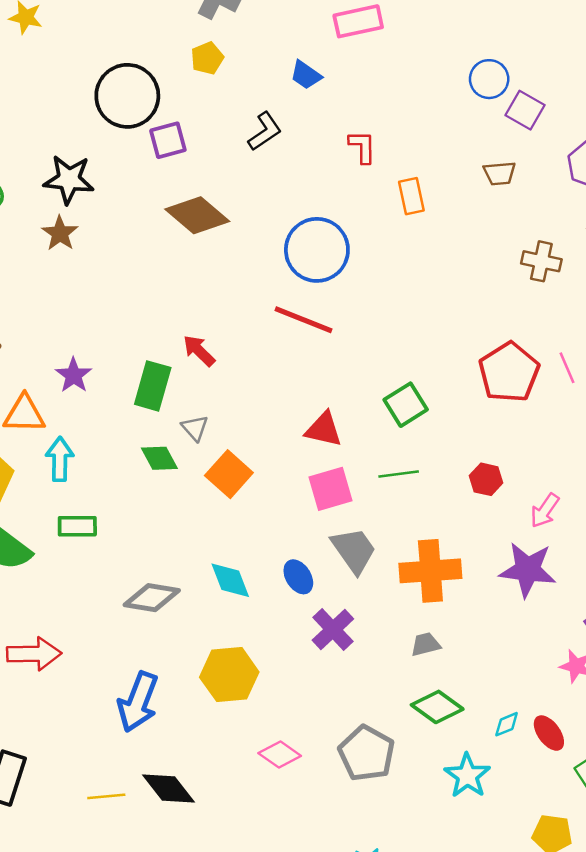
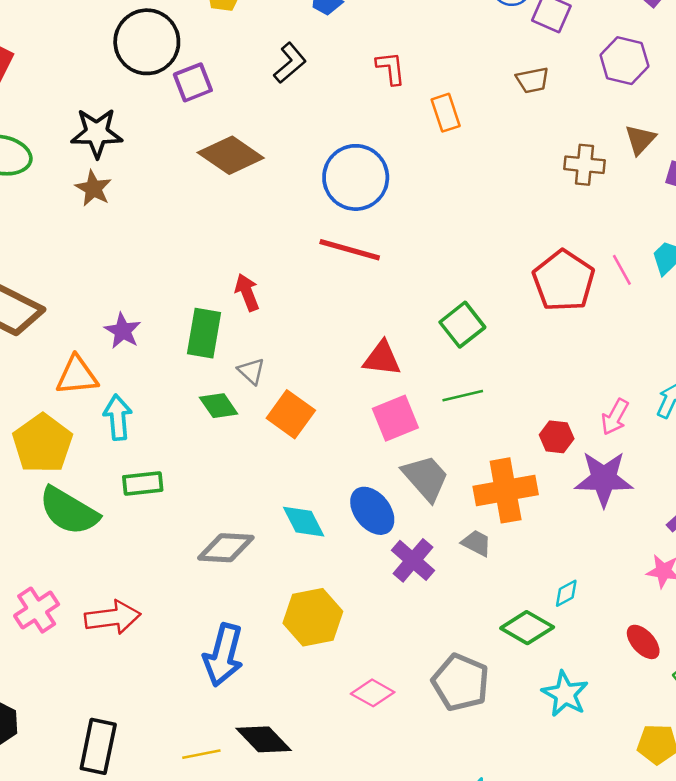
red arrow: (199, 351) -> (247, 292), turned 30
red hexagon: (486, 479) -> (557, 437), moved
blue ellipse: (298, 577) -> (372, 511), size x1.4
gray trapezoid: (426, 644) -> (476, 543), moved, turned 48
cyan diamond: (507, 724) -> (566, 593), moved

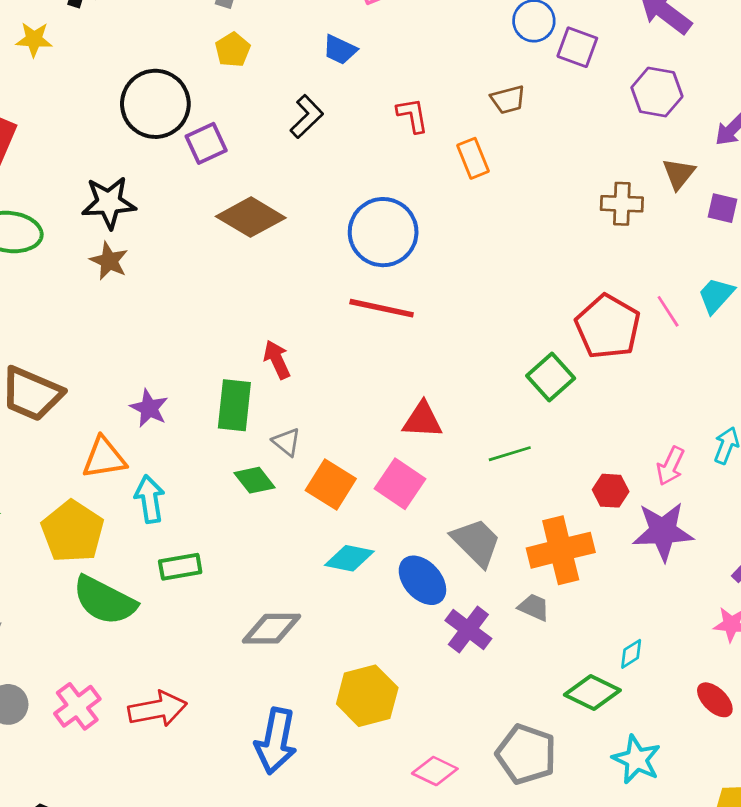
brown trapezoid: (533, 80) -> (508, 100), moved
green square: (462, 325) -> (551, 377), moved
pink square: (395, 418) -> (400, 484), moved, turned -30
cyan diamond: (304, 522) -> (349, 558), moved, turned -48

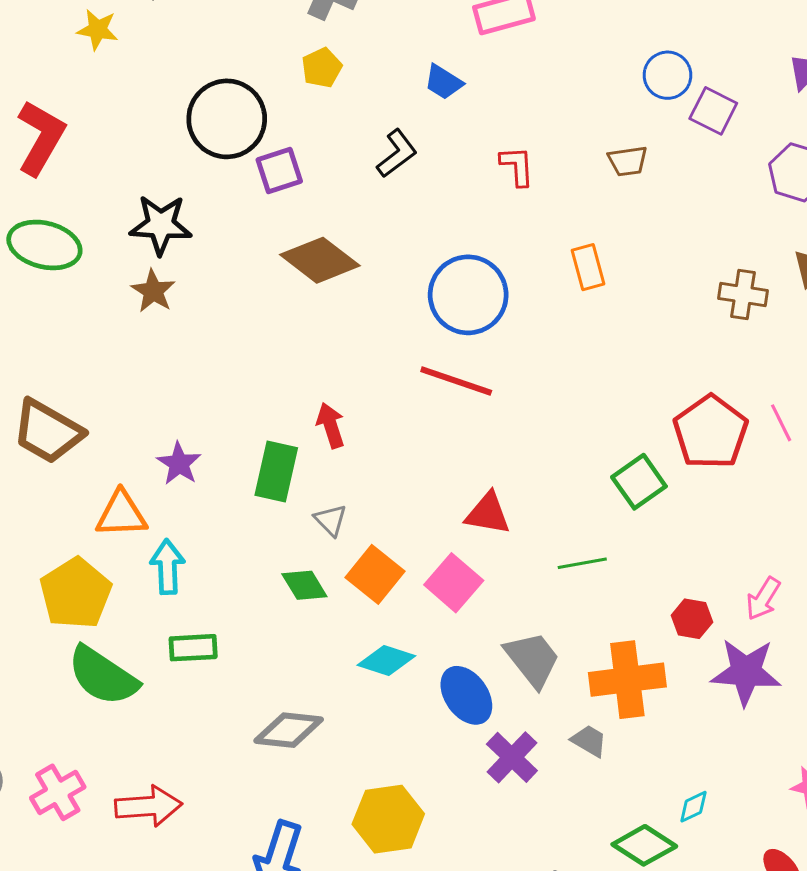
orange rectangle: (473, 158) -> (588, 267), moved
green diamond: (255, 480) -> (304, 585), moved

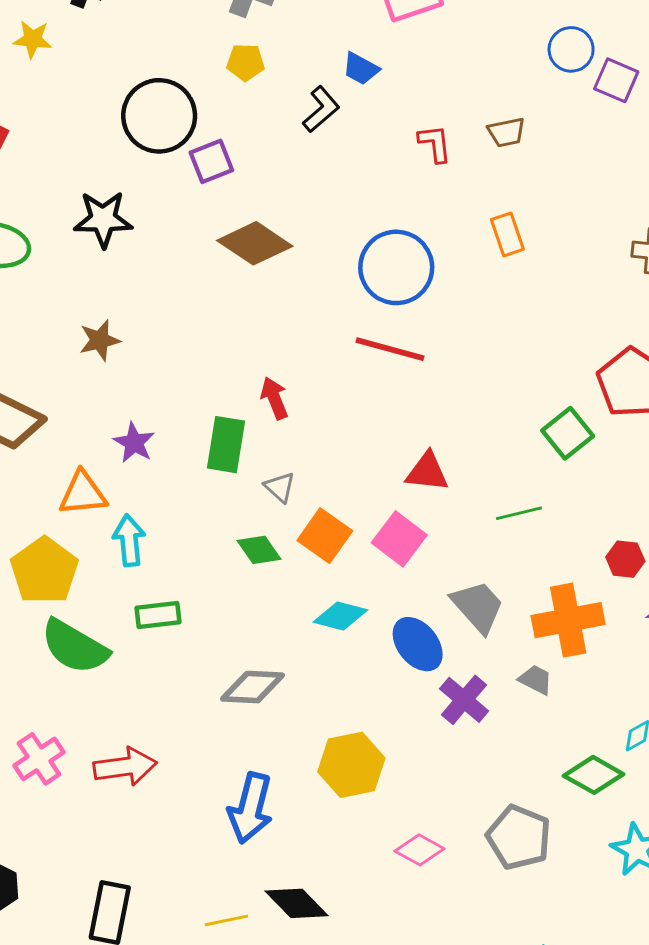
yellow pentagon: (322, 68) -> (246, 62), turned 30
black L-shape: (397, 153) -> (321, 109), moved
brown trapezoid: (628, 161) -> (506, 132), moved
brown star: (153, 291) -> (100, 340), moved, turned 30

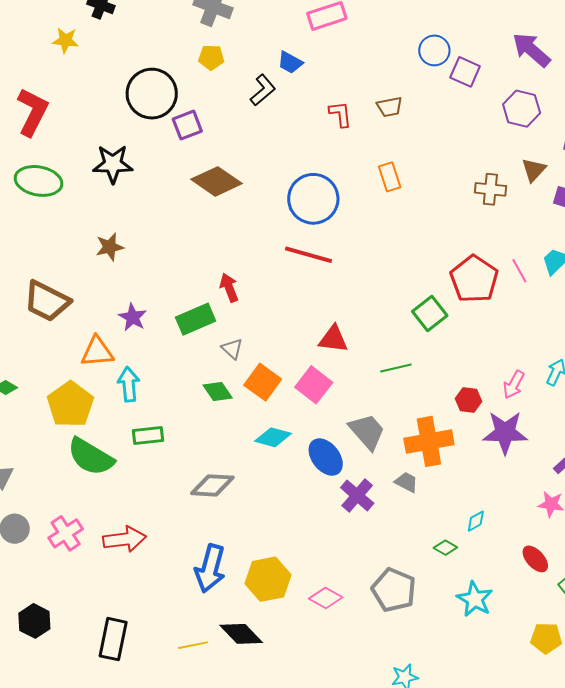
green rectangle: (226, 445) -> (196, 319), turned 57
yellow hexagon: (351, 765) -> (268, 579), moved
green diamond: (594, 775) -> (445, 548), size x0.6

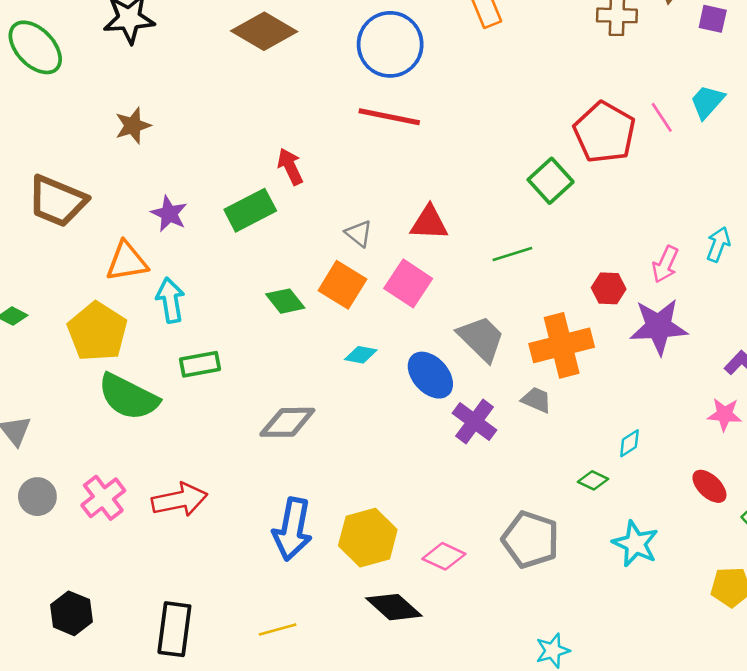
green ellipse: (39, 181) -> (35, 47), turned 39
gray triangle: (232, 349) -> (359, 233), moved
cyan diamond: (273, 437) -> (361, 355), size x0.7
black diamond: (241, 634) -> (394, 607), moved

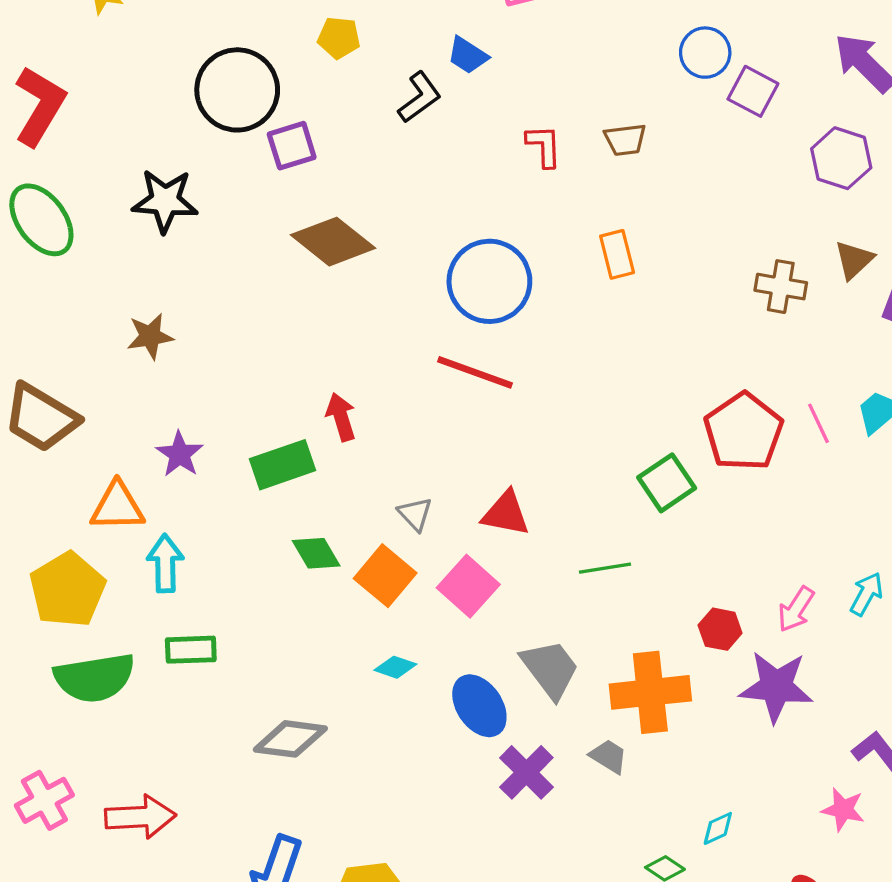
green diamond: (285, 301) -> (316, 553), moved
green semicircle: (128, 397) -> (94, 678), turned -44

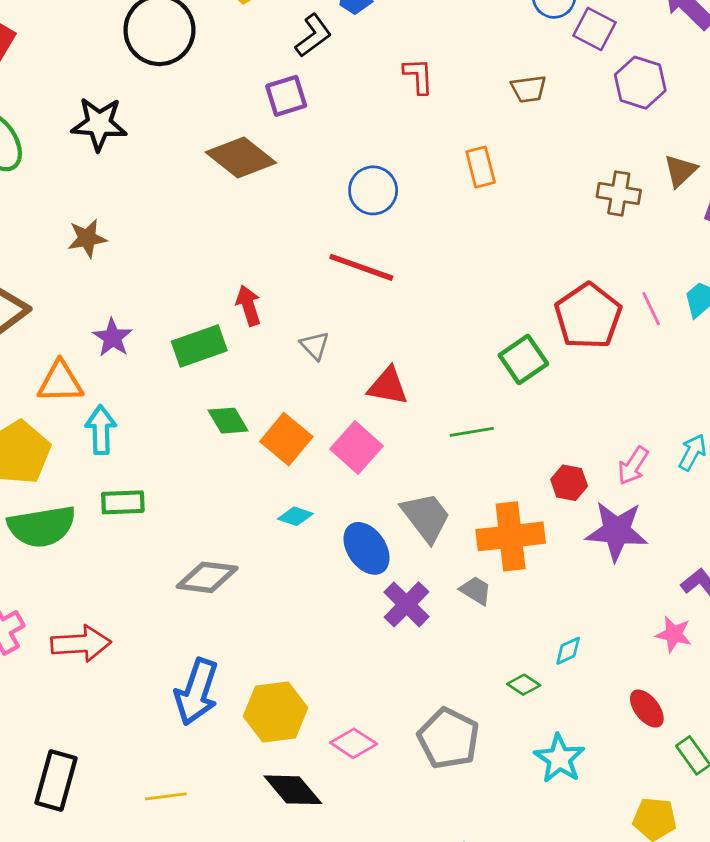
brown trapezoid: (625, 140) -> (529, 89), moved
purple square: (292, 146) -> (286, 96), moved
purple hexagon: (841, 158) -> (640, 83), moved
blue circle: (489, 281) -> (373, 190), size x0.7
gray triangle: (415, 514) -> (315, 346), moved

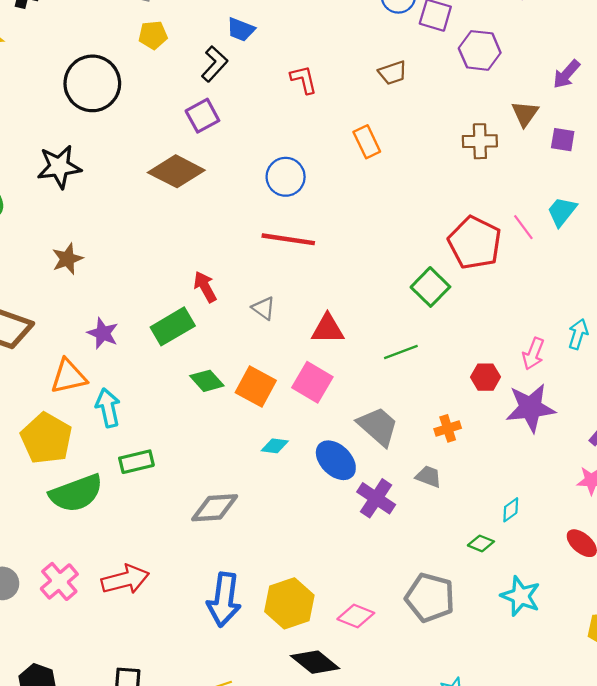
orange cross: (511, 536) -> (448, 428), size x0.5

